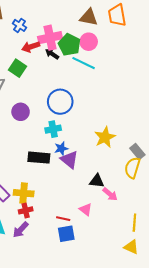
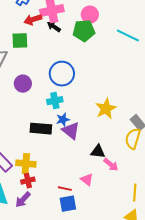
green pentagon: (69, 45) -> (84, 31), moved, turned -30
cyan line: (84, 63) -> (128, 36), moved
green square: (17, 68) -> (20, 41), turned -36

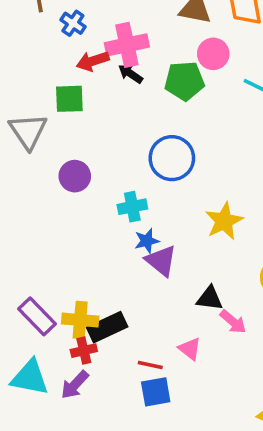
pink circle: (90, 15) -> (213, 54), moved
blue circle: (62, 74) -> (172, 158), moved
black rectangle: (41, 129) -> (107, 327), moved, turned -30

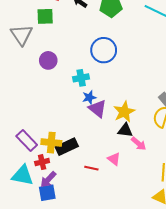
yellow star: (224, 221) -> (124, 112), moved
red cross: (84, 351) -> (42, 162), moved
blue square: (156, 392) -> (47, 193), moved

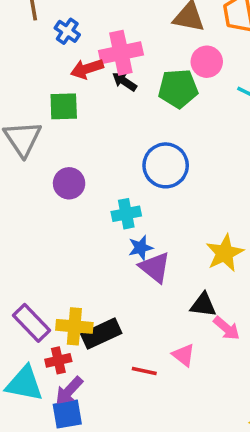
yellow star: (124, 112) -> (225, 253), moved

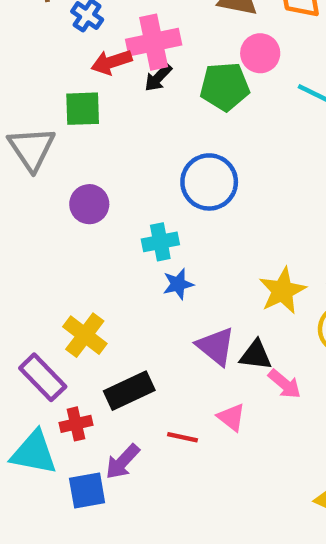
black arrow: (124, 81) -> (158, 78), turned -80
purple triangle: (155, 267) -> (216, 346), moved
yellow cross: (74, 326) -> (85, 335), moved, turned 32
purple arrow: (69, 391) -> (123, 462), moved

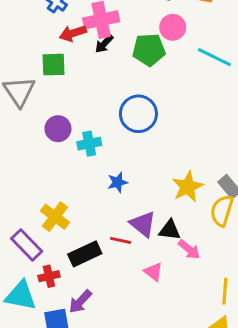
cyan cross: (160, 242) -> (89, 144), moved
red line: (183, 437) -> (121, 240), moved

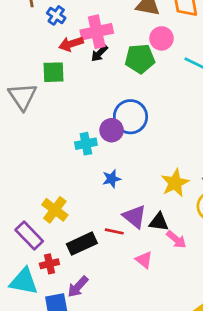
purple circle: (58, 129) -> (112, 130), moved

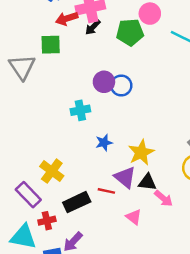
blue circle: (130, 117) -> (121, 86), size x0.7
purple circle: (112, 130) -> (104, 82), moved
yellow star: (175, 183) -> (141, 152), moved

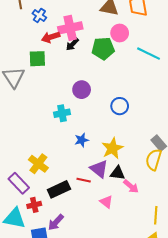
blue circle: (121, 86) -> (120, 106), moved

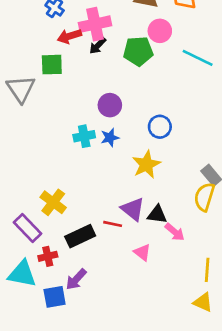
blue star: (82, 140) -> (110, 138), moved
yellow star: (112, 148) -> (146, 165), moved

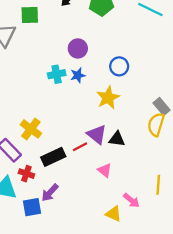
red line: (113, 224) -> (80, 147), turned -40
pink arrow: (175, 232) -> (131, 200), moved
red cross: (48, 256) -> (26, 174), turned 32
yellow triangle: (203, 302) -> (114, 214), moved

